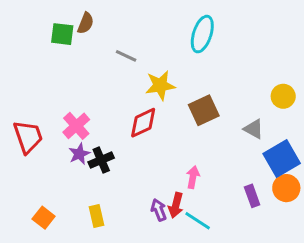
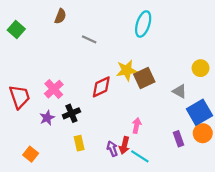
green square: (62, 34) -> (16, 30), moved, turned 35
yellow star: (160, 85) -> (127, 70), moved
purple star: (79, 154) -> (47, 118), moved
yellow rectangle: (96, 216) -> (79, 143), moved

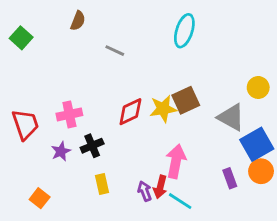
yellow star: (127, 70) -> (163, 109), moved
pink cross: (54, 89) -> (69, 114), turned 30
gray triangle: (180, 91) -> (231, 117), size x1.5
pink arrow: (137, 125) -> (176, 161), size x1.6

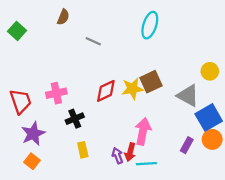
purple star: (61, 151) -> (33, 134), moved, size x1.5
purple rectangle: (230, 178) -> (187, 145), turned 49
cyan line: (180, 201) -> (146, 164), turned -36

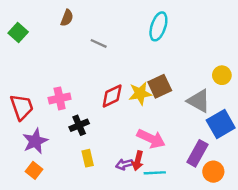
pink arrow: (143, 131) -> (151, 139), turned 104
orange circle: (212, 139) -> (213, 172), moved
purple rectangle: (187, 145) -> (197, 153), size x1.5
purple arrow: (117, 156) -> (124, 164), turned -84

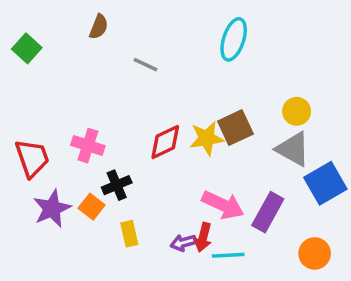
yellow circle: (222, 75) -> (297, 111), moved
pink cross: (60, 98) -> (88, 146), turned 30
purple rectangle: (197, 153) -> (268, 212), moved
orange square: (34, 170) -> (92, 207), moved

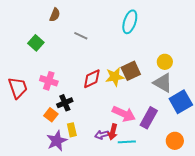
green square: (27, 48) -> (36, 43), moved
purple star: (52, 208) -> (57, 141), moved

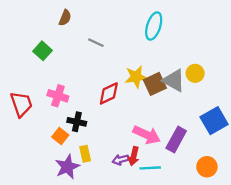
yellow star: (115, 77) -> (136, 77), moved
gray triangle: (163, 83) -> (174, 80), moved
black cross: (65, 103) -> (77, 122), turned 35

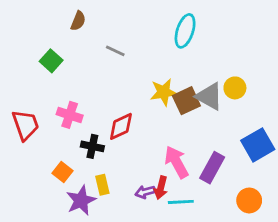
red diamond: (109, 93) -> (121, 126), moved
pink arrow: (147, 135) -> (176, 162), turned -144
orange square: (60, 136) -> (62, 172), moved

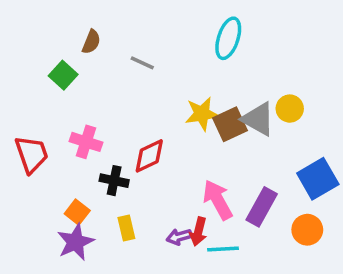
brown semicircle: (78, 21) -> (91, 42), moved
purple star: (81, 200) -> (75, 242), moved
orange circle: (249, 200) -> (307, 230), moved

